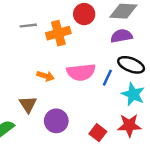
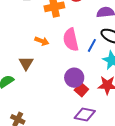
pink semicircle: (81, 72) -> (71, 40), turned 80
purple circle: (56, 121) -> (74, 78), moved

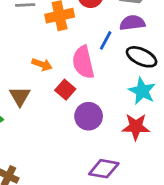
blue line: (92, 45) -> (106, 40), moved
red square: (81, 90) -> (65, 90), moved

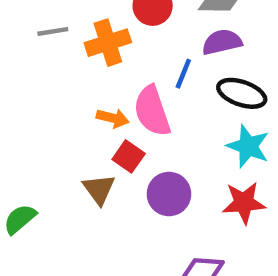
orange arrow: (42, 64) -> (113, 118), moved
brown triangle: (20, 96) -> (99, 189), moved

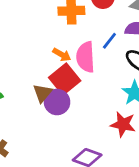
red square: (129, 156) -> (65, 79), size x1.6
purple circle: (169, 194) -> (57, 102), moved

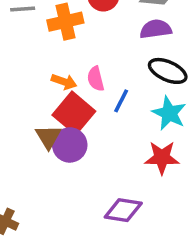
blue line: (109, 41) -> (121, 101), moved
pink semicircle: (85, 57) -> (96, 79), size x0.6

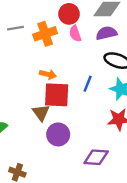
pink semicircle: (96, 79) -> (75, 34), moved
red square: (74, 113) -> (57, 95), turned -32
purple circle: (70, 145) -> (58, 134), moved

